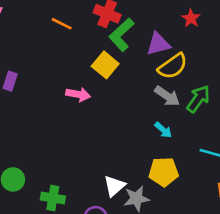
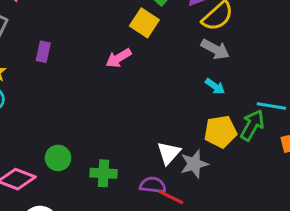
pink arrow: (78, 94) -> (119, 58), turned 145
green arrow: (198, 99) -> (252, 125), moved

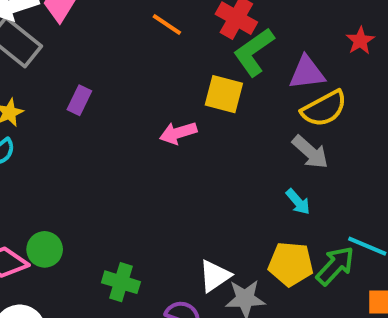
yellow square: (144, 23) -> (224, 94), turned -32
green circle: (58, 158) -> (45, 249), moved

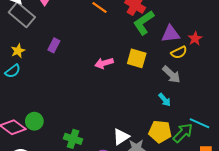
red star: (360, 41) -> (195, 39), moved
yellow square: (224, 94) -> (137, 58), moved
yellow semicircle: (324, 109) -> (179, 52), size x0.7

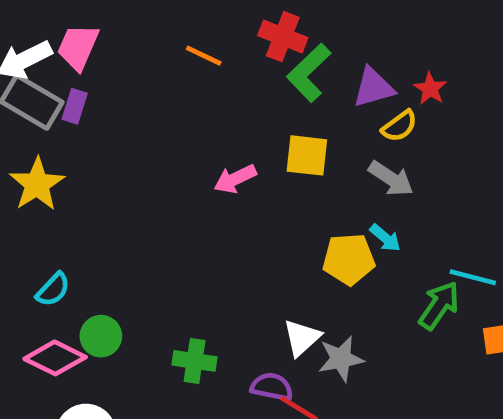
purple rectangle: (54, 45) -> (75, 106), moved
yellow star: (18, 51) -> (37, 184), size x1.6
cyan semicircle: (13, 71) -> (53, 290), moved
yellow pentagon: (160, 132) -> (349, 259), moved

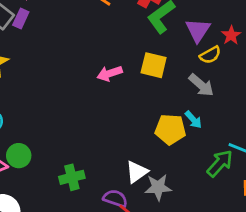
purple triangle: (373, 88) -> (198, 30), turned -48
green cross: (195, 361) -> (72, 177), turned -30

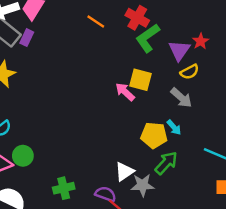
red star: (231, 35) -> (201, 41), moved
pink arrow: (110, 73) -> (125, 92), moved, turned 60
green arrow: (220, 163) -> (166, 163), moved
green cross: (72, 177) -> (64, 188), moved

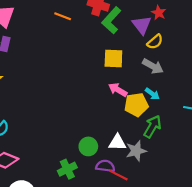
pink arrow: (125, 92) -> (118, 90), moved
green circle: (23, 156) -> (88, 146), moved
white triangle: (124, 172) -> (117, 142), turned 48

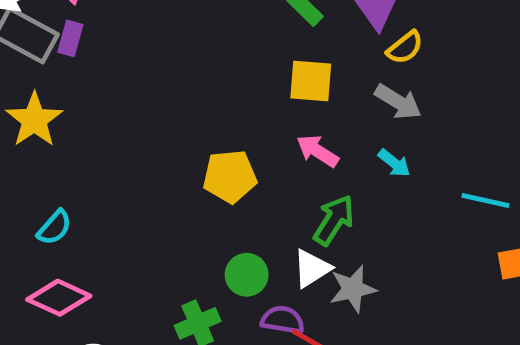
yellow pentagon: (136, 105) -> (230, 176), moved
green arrow: (152, 127) -> (334, 220), moved
white triangle: (117, 142) -> (312, 268), turned -36

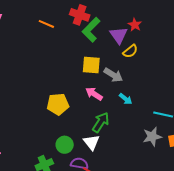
gray arrow: (398, 102) -> (113, 75), moved
white triangle: (312, 268) -> (91, 142), turned -36
gray star: (353, 289) -> (152, 137), moved

